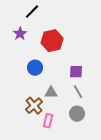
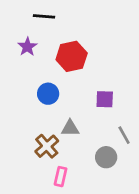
black line: (32, 12) -> (44, 16), turned 49
gray line: (78, 92) -> (124, 135), moved
pink rectangle: (48, 121) -> (61, 177), moved

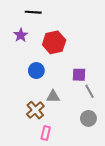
gray line: (124, 135) -> (89, 91), moved
gray circle: (106, 157) -> (88, 118), moved

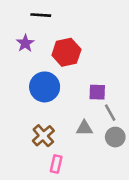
blue circle: (36, 71) -> (45, 87), size x1.5
gray triangle: (53, 97) -> (84, 128), moved
gray circle: (88, 118) -> (115, 137), moved

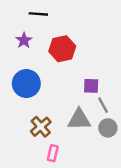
blue circle: (45, 87) -> (26, 84), moved
gray triangle: (84, 128) -> (79, 120), size x1.5

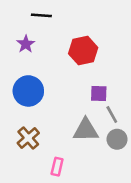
red hexagon: (62, 49) -> (83, 51), moved
brown cross: (41, 127) -> (28, 138), moved

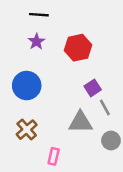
purple star: (26, 44) -> (36, 42), moved
purple square: (99, 94) -> (93, 88), turned -35
gray circle: (117, 139) -> (111, 141), moved

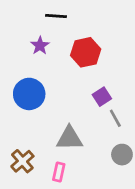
black line: (39, 15) -> (56, 16), moved
gray triangle: (80, 122) -> (70, 138), moved
brown cross: (27, 130) -> (22, 161), moved

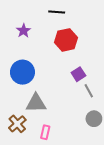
black line: (56, 16) -> (57, 12), moved
purple star: (40, 46) -> (24, 31), moved
gray triangle: (70, 138) -> (36, 103), moved

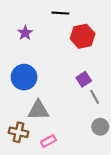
red hexagon: (66, 40) -> (83, 36), moved
brown cross: (17, 124) -> (19, 132), turned -36
pink rectangle: (45, 132) -> (48, 141), turned 48

